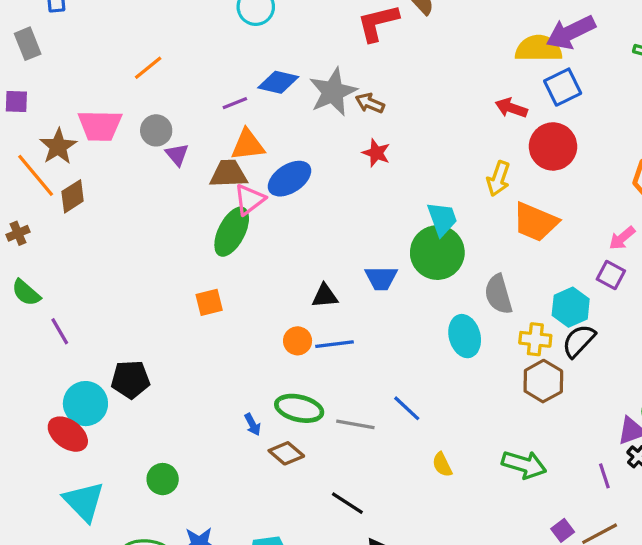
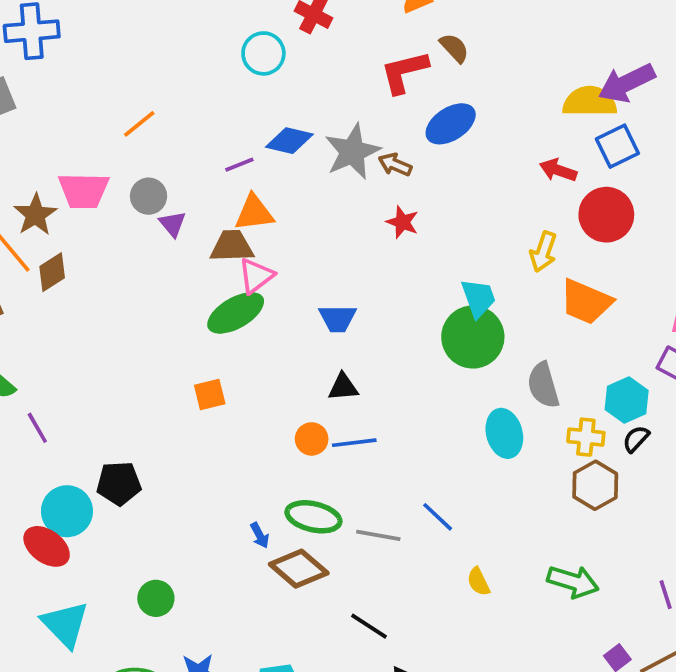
blue ellipse: (290, 179) -> (451, 124), moved
green ellipse: (232, 232) -> (236, 313), turned 33
blue trapezoid: (381, 278) -> (338, 318), moved
black semicircle: (579, 341) -> (636, 439), size x0.7
brown diamond: (286, 453) -> (299, 569), size x1.4

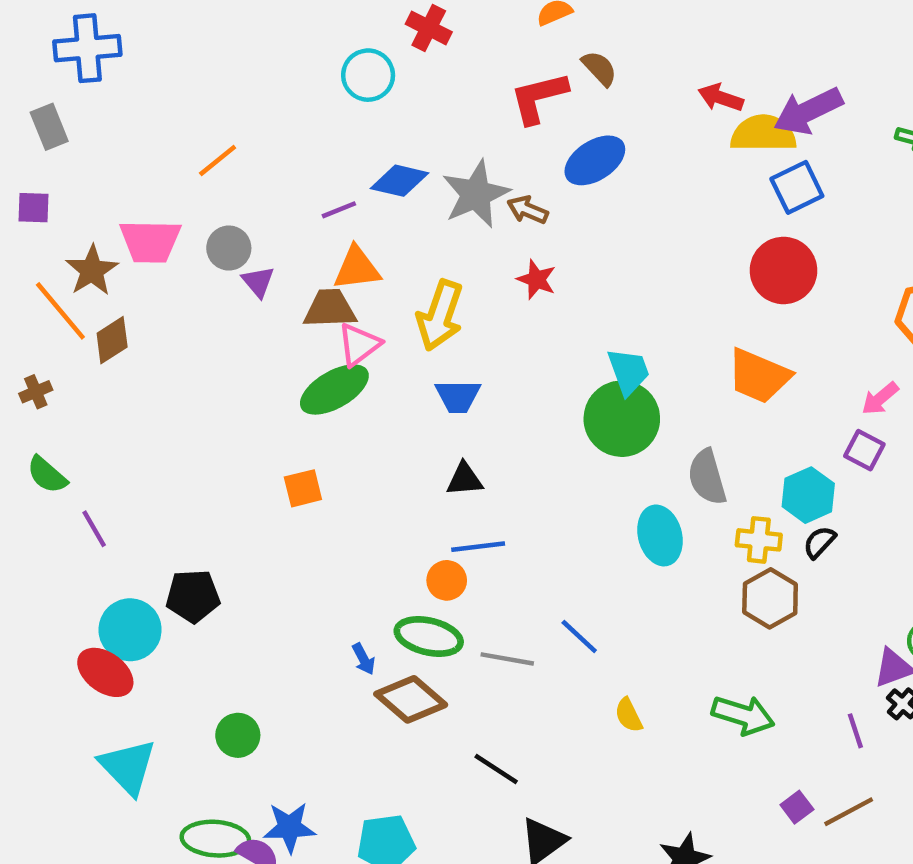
red arrow: (558, 170) -> (721, 98), moved
yellow arrow: (543, 252) -> (440, 315), moved, size x1.4
orange circle: (312, 439) -> (447, 580), moved

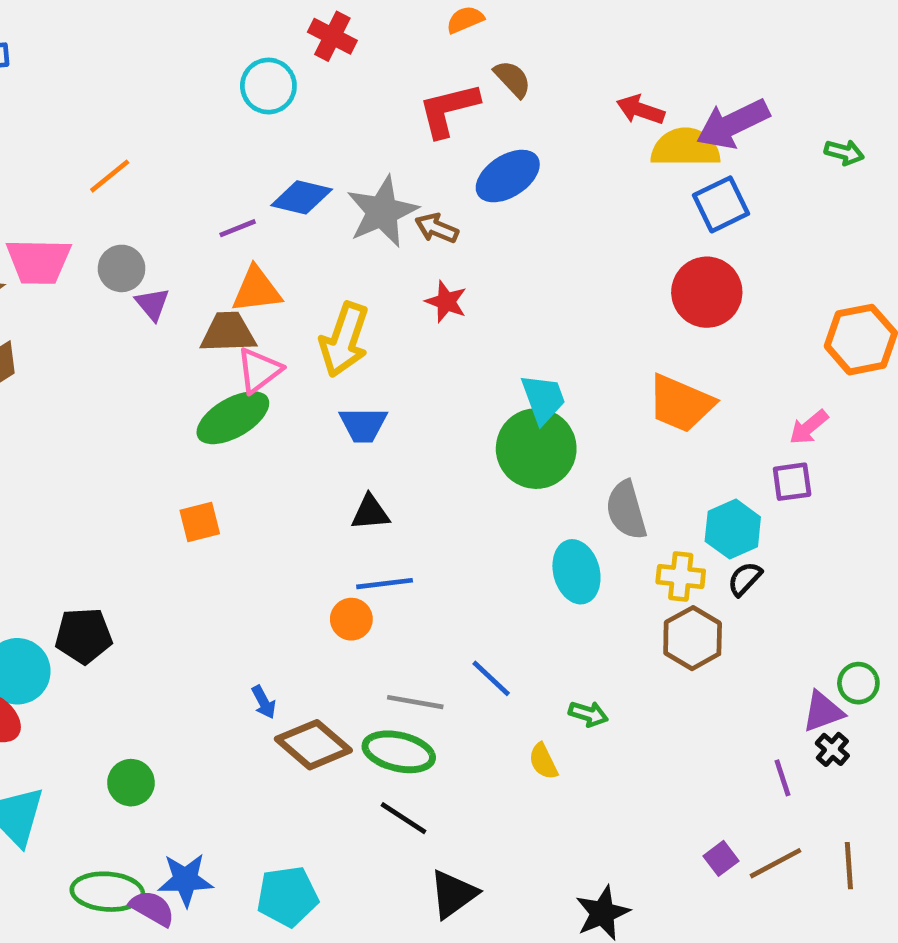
purple square: (864, 450) -> (792, 482), turned -36
green ellipse: (429, 637) -> (399, 752), moved
green arrow: (743, 715) -> (588, 714), moved, size x0.6

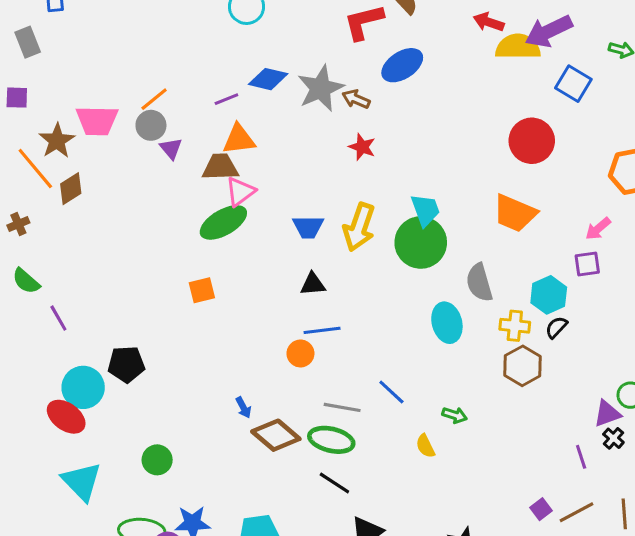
orange line: (110, 176) -> (154, 99), moved
blue square: (721, 204) -> (573, 84), moved, turned -33
yellow arrow: (344, 340) -> (359, 227), moved

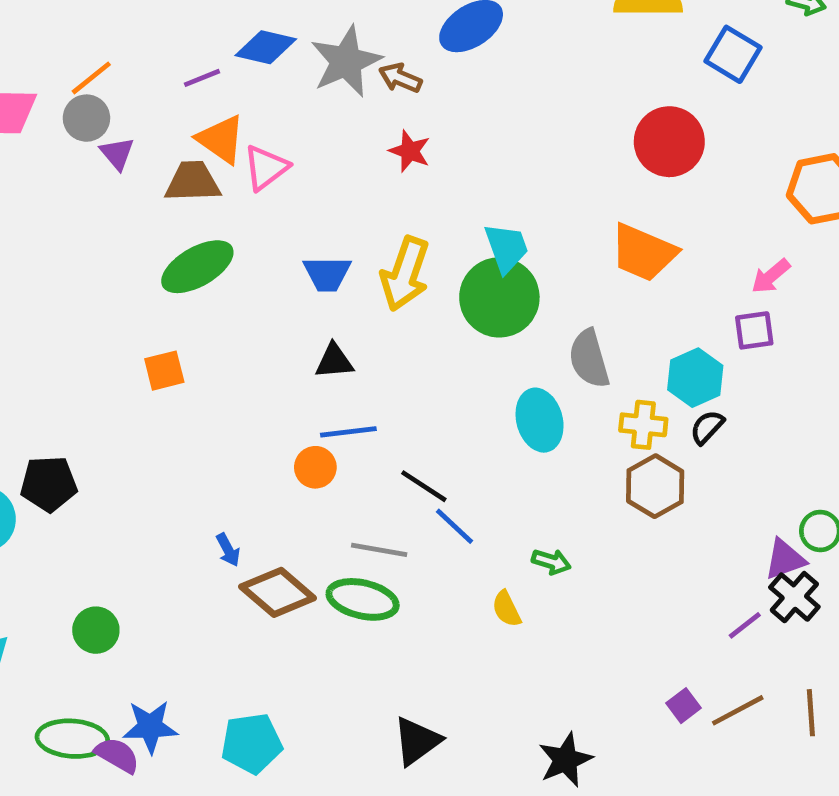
orange triangle: (239, 139) -> (221, 139), turned 42
pink triangle: (240, 192) -> (266, 168), moved
black cross: (613, 438) -> (794, 597), size x1.5
purple line: (581, 457) -> (745, 625), turned 70
black line: (334, 483) -> (424, 486), moved

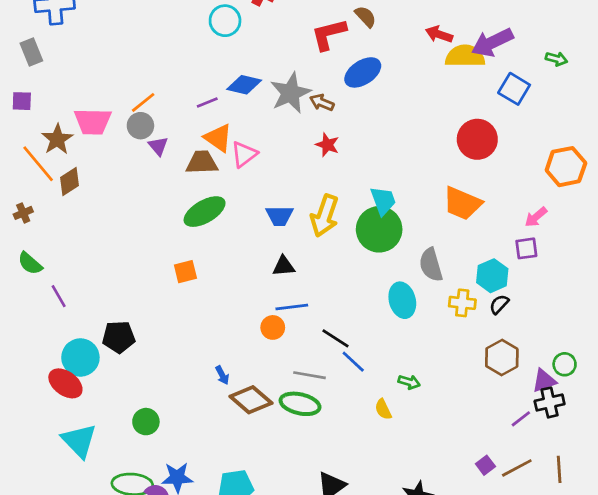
brown hexagon: (655, 486) -> (502, 357), moved
black cross: (794, 597) -> (550, 402), turned 36

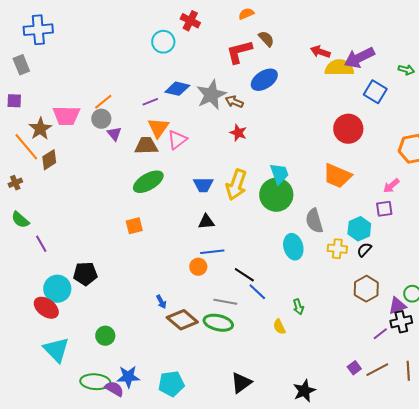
orange triangle: (218, 138) -> (158, 128), turned 30
green arrow: (409, 382) -> (298, 307), turned 56

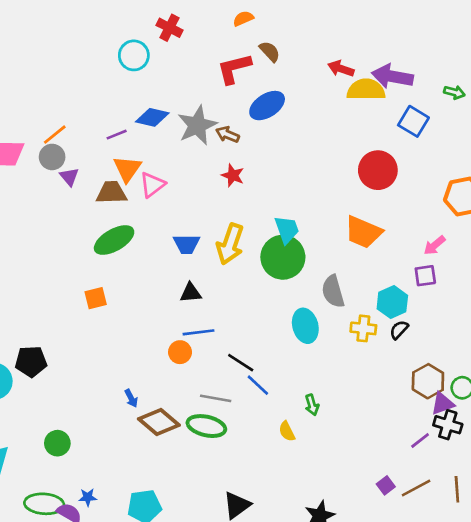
purple arrow: (359, 58) -> (392, 76), turned 36
brown hexagon: (366, 289) -> (428, 381), moved
black cross: (401, 322) -> (448, 425), turned 30
blue star: (128, 377) -> (88, 497), size x0.6

